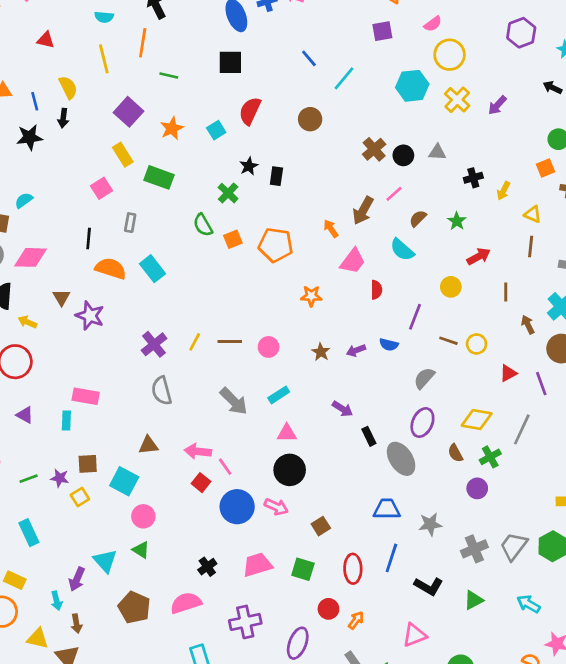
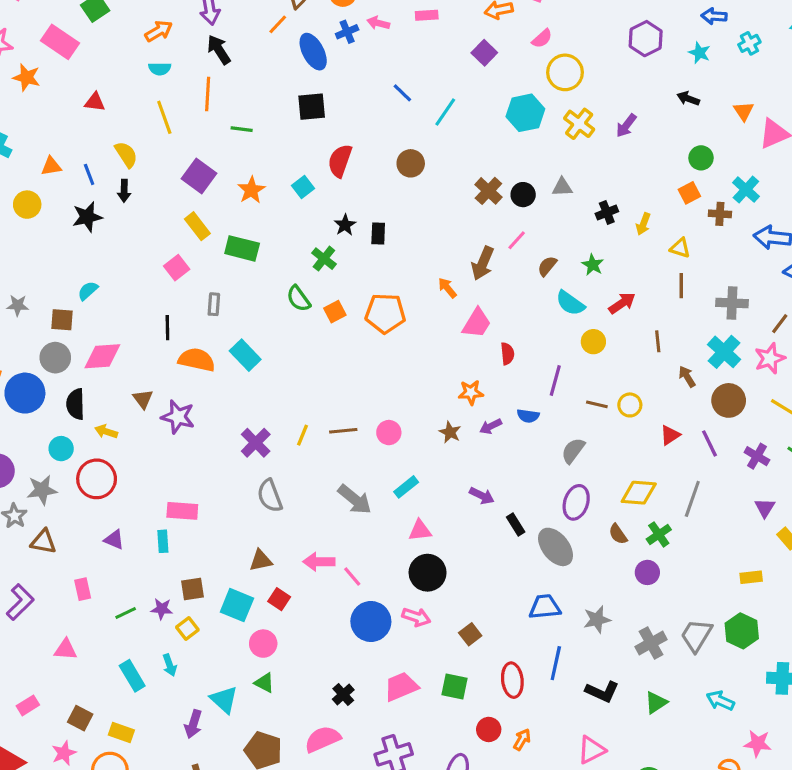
purple square: (382, 31) -> (484, 53), turned -30
cyan semicircle: (402, 250) -> (570, 303), moved
orange star: (311, 296) -> (471, 392), moved
red square: (201, 483) -> (279, 599), moved
cyan arrow: (56, 601) -> (170, 665), moved

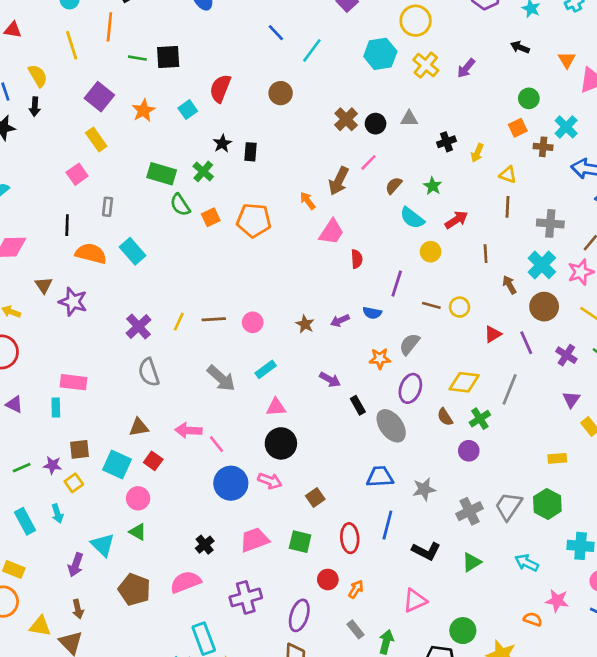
black square: (312, 107) -> (168, 57), moved
green rectangle: (242, 248) -> (162, 174), moved
orange star: (471, 392) -> (380, 359), moved

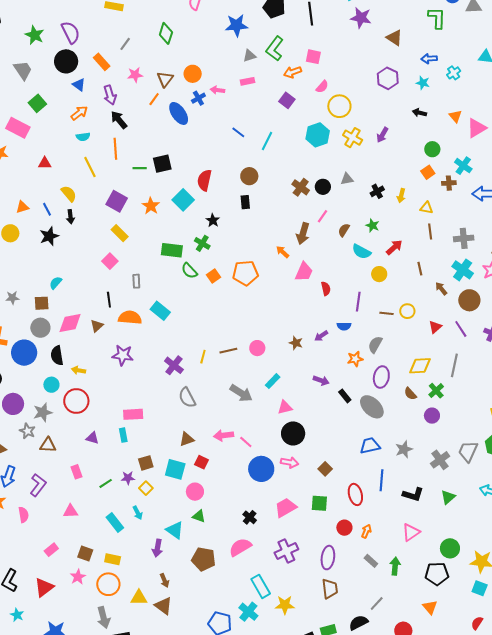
cyan square: (188, 110) -> (183, 200), size x1.5
black rectangle: (250, 152) -> (245, 202), moved
brown triangle: (44, 285) -> (97, 326), moved, turned 32

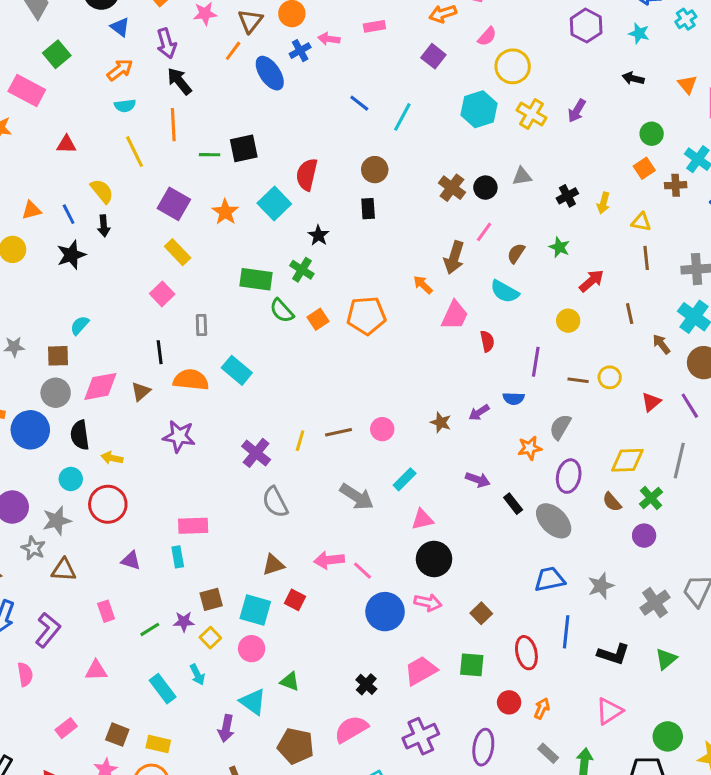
cyan semicircle: (361, 252) -> (505, 292), moved
pink circle: (195, 492) -> (252, 649), moved

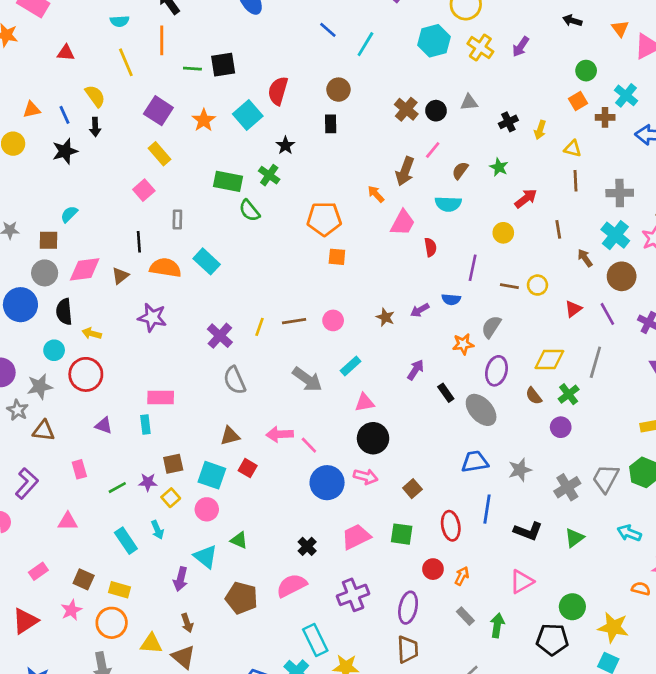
cyan semicircle: (505, 292) -> (448, 204), turned -30
orange square: (318, 319) -> (337, 257), moved, turned 36
purple arrow: (478, 480) -> (416, 370), turned -80

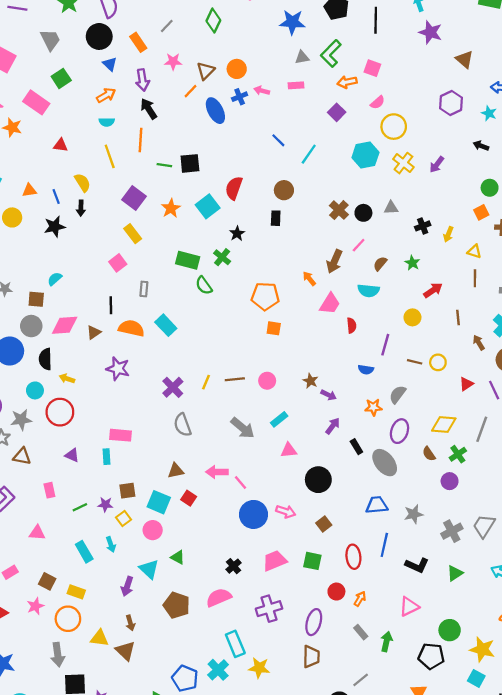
purple arrow: (420, 310) -> (329, 395), moved, turned -128
black circle: (373, 438) -> (318, 480), moved

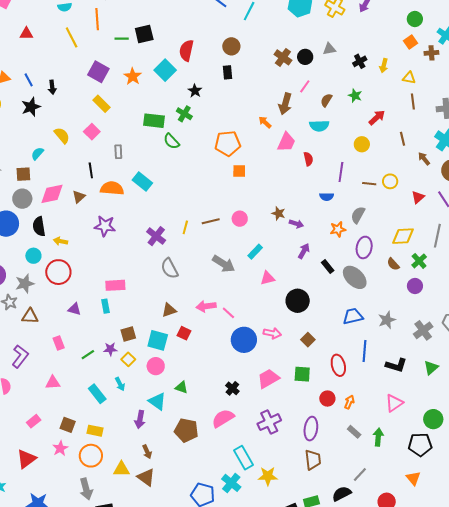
yellow semicircle: (82, 183) -> (62, 135), moved

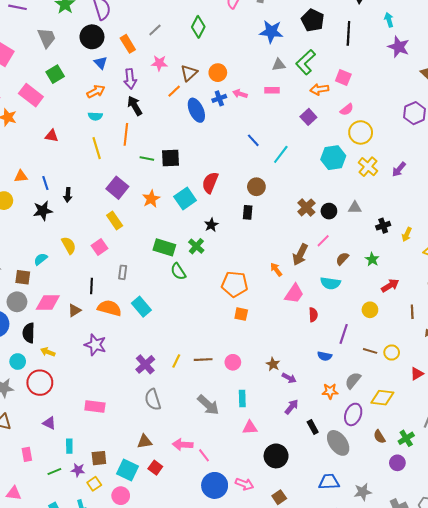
yellow diamond: (403, 236) -> (382, 398), moved
cyan rectangle: (255, 252) -> (242, 399), turned -56
cyan rectangle: (106, 306) -> (69, 446), moved

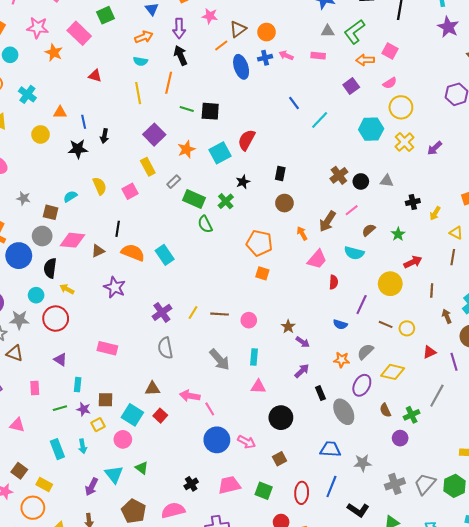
brown circle: (256, 187) -> (284, 203), moved
gray rectangle: (123, 272) -> (174, 182), moved, turned 32
yellow circle: (370, 310) -> (390, 284), size x1.5

